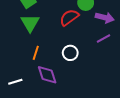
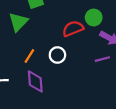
green triangle: (30, 23) -> (18, 22), moved
white circle: (70, 53) -> (57, 55), moved

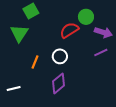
purple diamond: (35, 81) -> (58, 83), moved, turned 65

